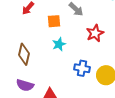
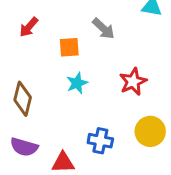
red star: (95, 33) -> (133, 82), moved
blue cross: (82, 68) -> (100, 141), moved

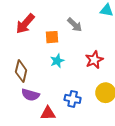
red arrow: (29, 27) -> (25, 24), size x1.5
purple semicircle: (24, 147) -> (30, 95), moved

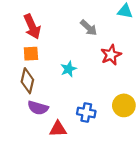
red arrow: (25, 24) -> (32, 27), turned -65
orange square: (52, 37) -> (31, 54), moved
red star: (94, 60) -> (111, 55), moved

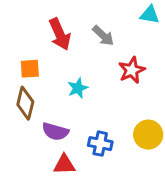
red arrow: (32, 27) -> (60, 34), moved
purple semicircle: (38, 108) -> (55, 132), moved

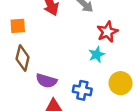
orange square: (30, 69) -> (18, 26), moved
cyan star: (78, 88) -> (97, 54), moved

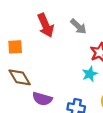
brown diamond: (23, 58) -> (20, 77), turned -45

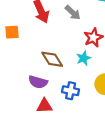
brown diamond: (20, 77) -> (52, 59), moved

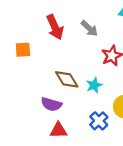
cyan star: (84, 58) -> (94, 85), moved
blue cross: (71, 91) -> (99, 121), moved, turned 35

